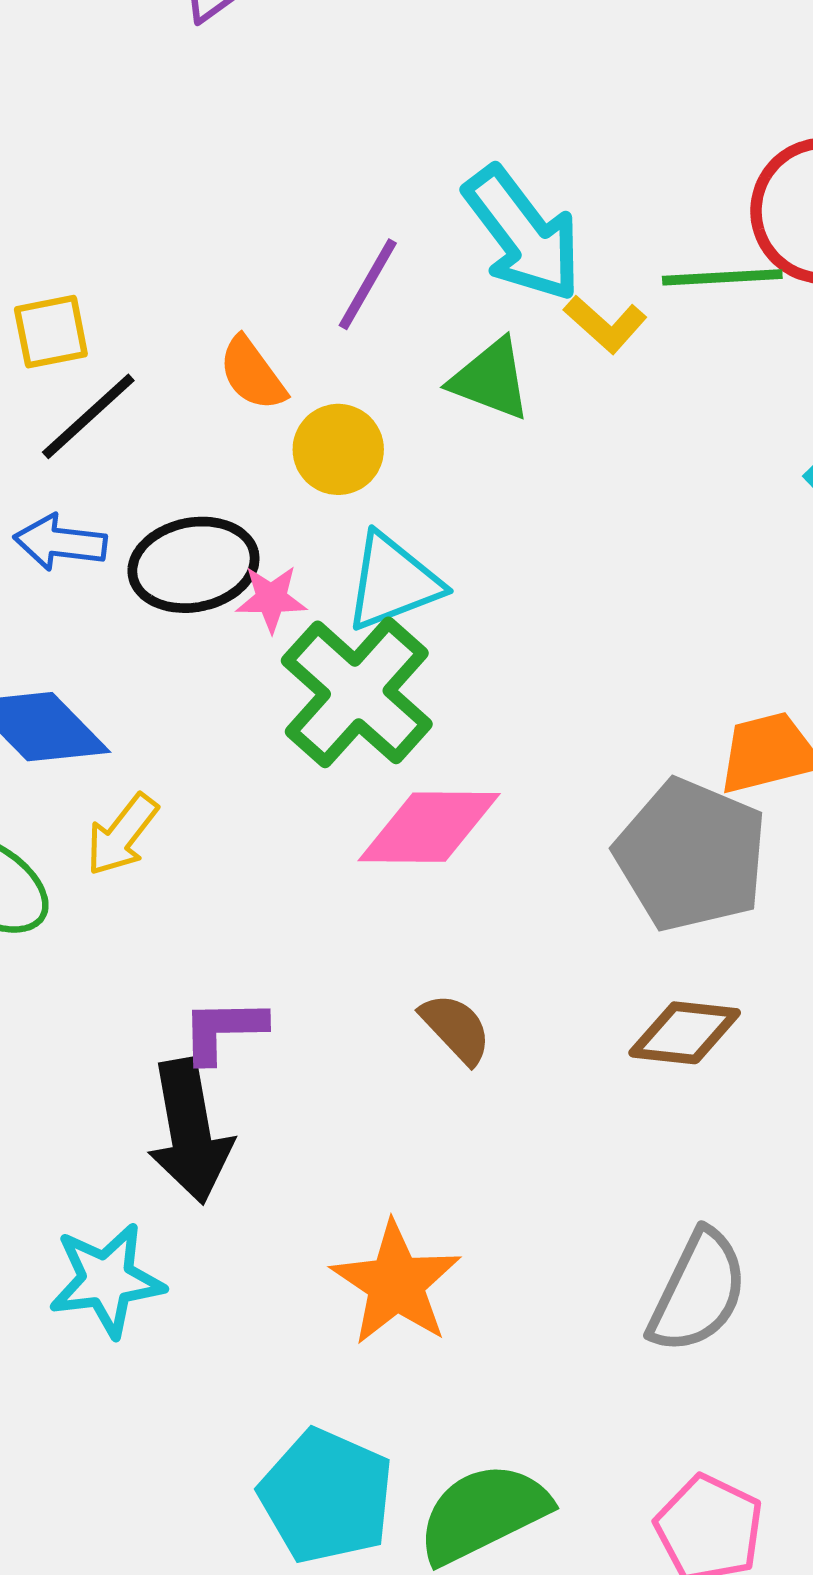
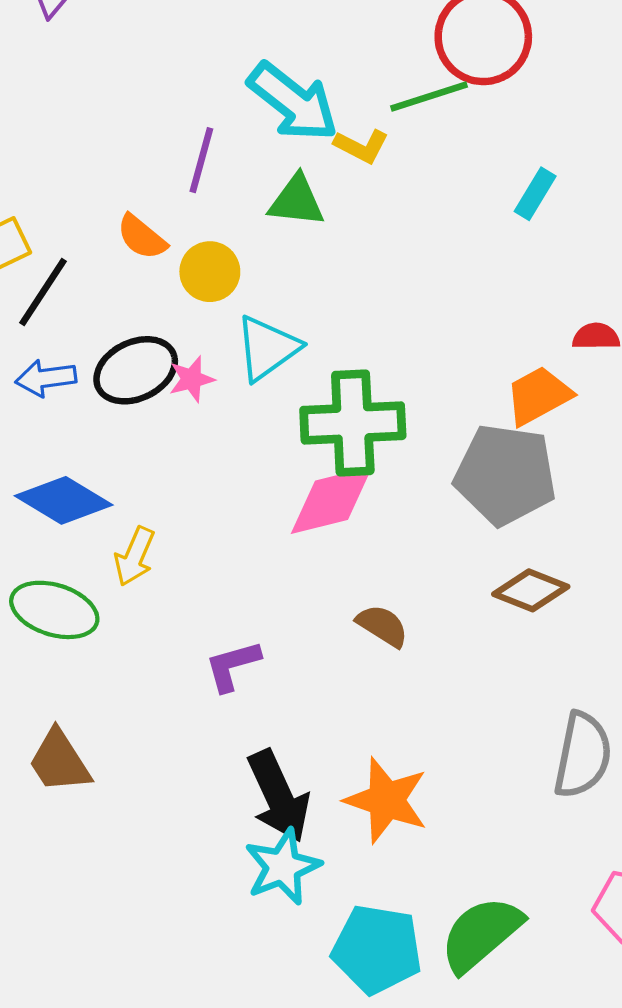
green cross: (357, 692) -> (353, 423), moved, turned -30
brown diamond: (685, 1033) -> (531, 590), turned 30
black arrow: (190, 1131) -> (279, 796), moved
cyan star: (107, 1280) -> (283, 867), moved

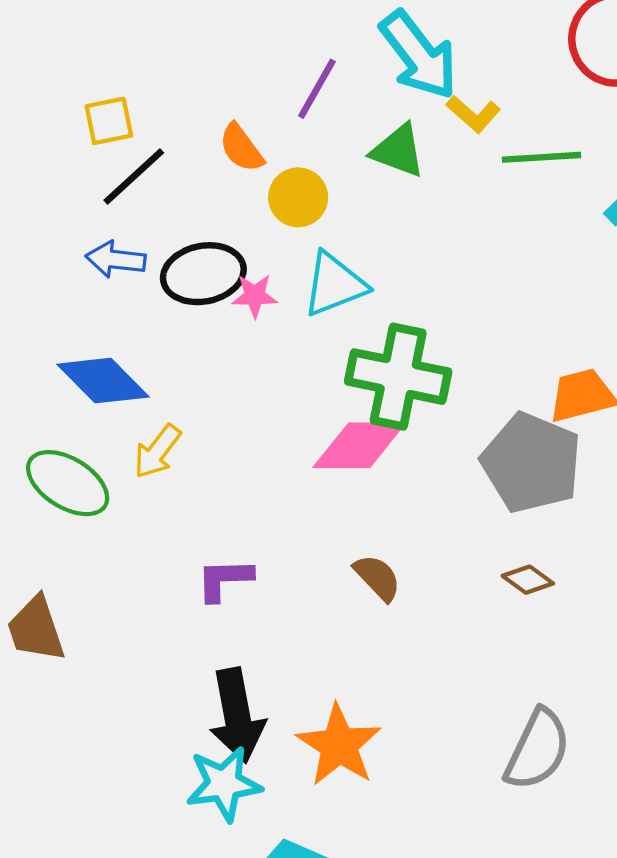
green line: (429, 97) -> (542, 157), moved
brown diamond: (531, 590) -> (528, 580), size x0.7

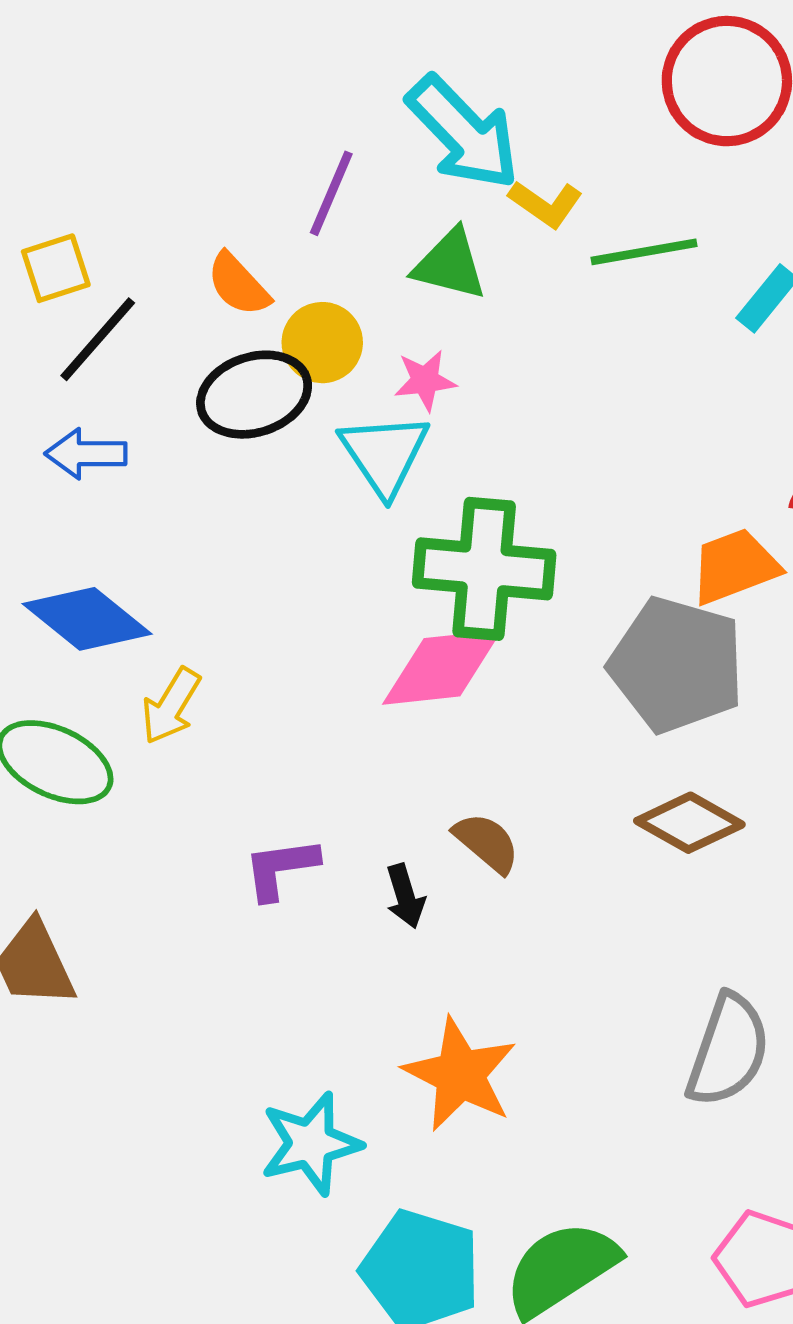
black ellipse: (203, 274) -> (254, 395), moved
cyan triangle: (334, 284) -> (384, 454), turned -36
pink star: (255, 296) -> (425, 380), moved
brown diamond: (528, 580) -> (689, 823), size x1.5
black arrow: (237, 715) -> (405, 896), moved, size x0.5

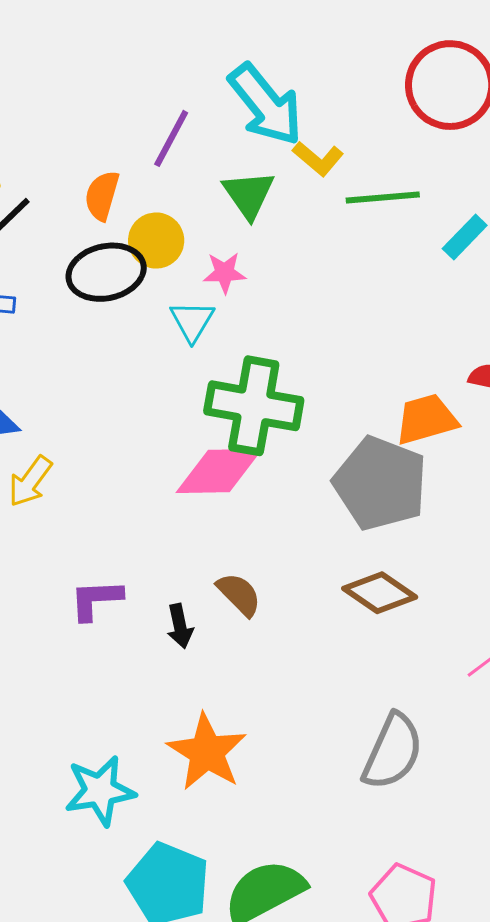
green triangle: (450, 265) -> (249, 195), turned 36
orange semicircle: (238, 284) -> (102, 196), turned 54
cyan triangle: (384, 454) -> (192, 321), size x0.7

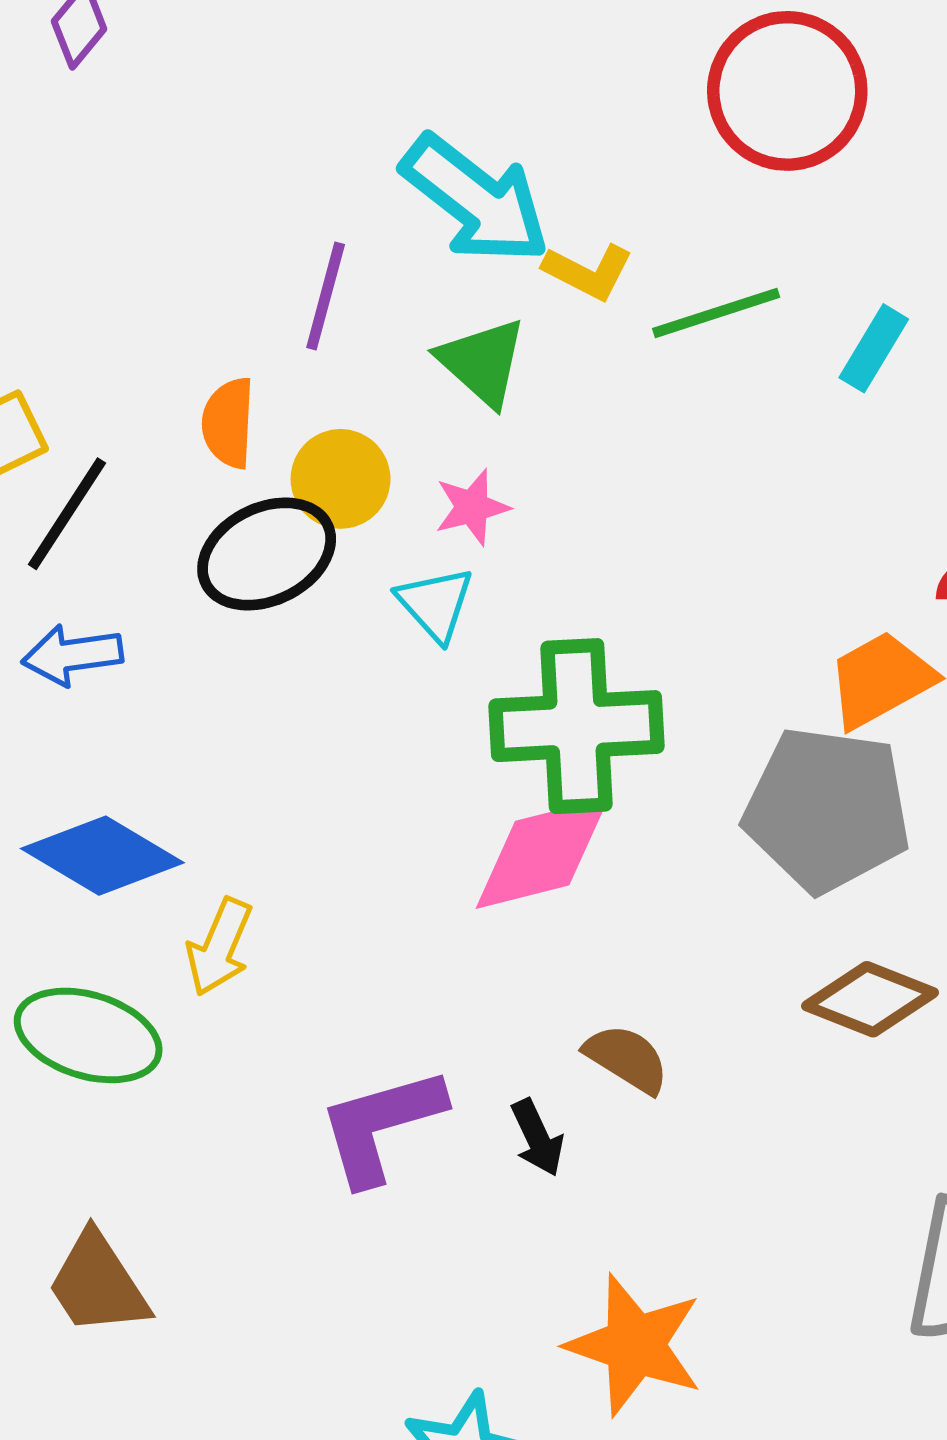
purple L-shape: (96, 600) -> (381, 1125), size x1.4

